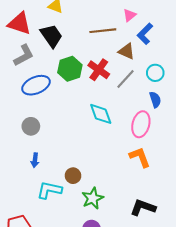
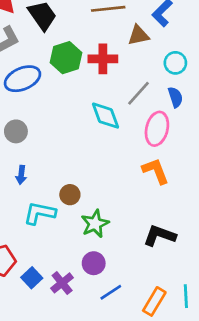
brown triangle: (126, 51) -> (138, 35), turned -36
red cross: (99, 70) -> (103, 59), turned -35
gray line: (125, 79) -> (138, 93), moved

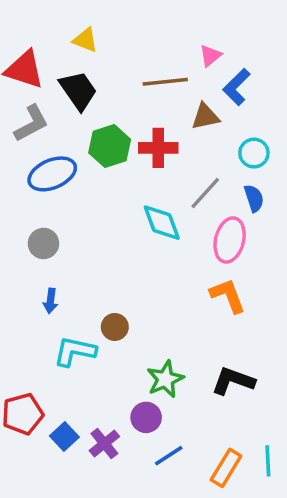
green star: (95, 224) -> (165, 379), moved

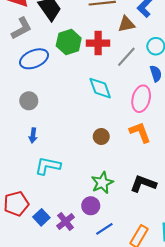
gray line: (205, 193) -> (126, 57), moved
brown circle: (115, 327) -> (101, 136), moved

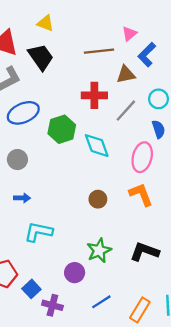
green hexagon: (69, 42) -> (62, 129), moved
blue arrow: (33, 135) -> (22, 198), turned -96
purple circle: (91, 206) -> (75, 273), moved
purple cross: (66, 222) -> (52, 305), moved, turned -36

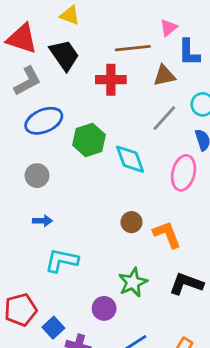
blue L-shape: (147, 55) -> (189, 52), turned -45
red cross: (94, 95) -> (111, 80), moved
orange L-shape: (141, 195) -> (167, 234), moved

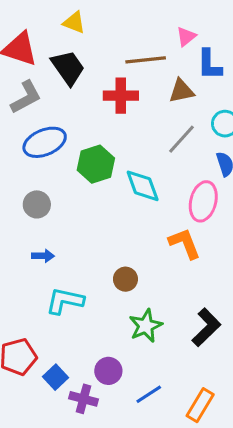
brown circle: (131, 222) -> (125, 279), moved
orange L-shape: (167, 234) -> (185, 243), moved
black L-shape: (186, 284) -> (206, 327), turned 116
purple circle: (104, 308) -> (108, 371), moved

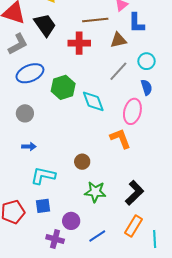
green star: (146, 326) -> (95, 192), turned 30
blue square: (55, 377) -> (43, 206), moved, turned 35
orange rectangle: (200, 405) -> (133, 226), moved

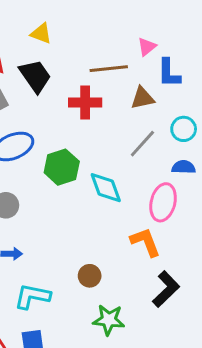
blue semicircle: (147, 87) -> (184, 167), turned -70
black L-shape: (134, 193) -> (166, 289), moved

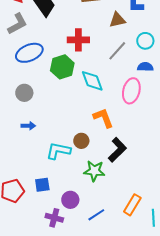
red cross: (85, 102) -> (78, 40), moved
orange L-shape: (145, 242) -> (103, 118), moved
black L-shape: (166, 289) -> (117, 150), moved
cyan L-shape: (32, 296) -> (58, 151), moved

